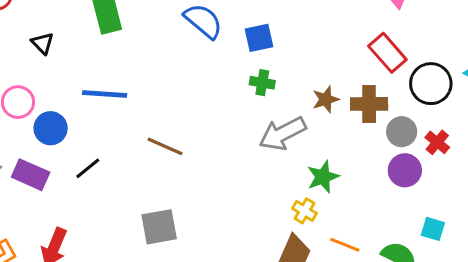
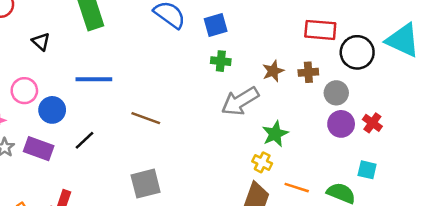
red rectangle: (387, 53) -> (320, 30), turned -40
brown cross: (369, 104) -> (308, 72), size x0.7
red cross: (437, 142) -> (372, 123), moved

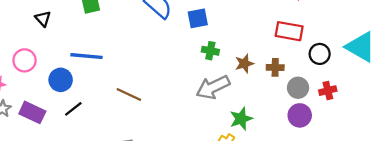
black circle: (357, 52) -> (320, 54), size x0.7
green cross: (221, 61) -> (210, 51), moved
blue circle: (52, 110) -> (61, 80), moved
red cross: (372, 123) -> (328, 91), moved, turned 35

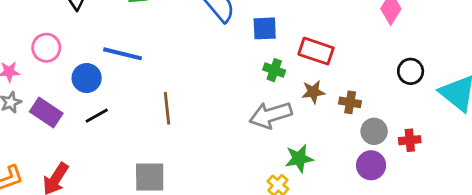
red rectangle: (289, 31) -> (316, 51), moved
black circle: (320, 54) -> (411, 71), moved
brown line: (129, 94) -> (167, 108), turned 50

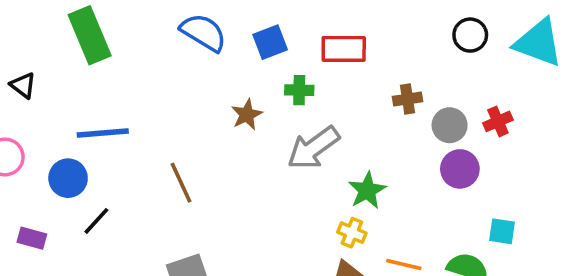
brown star: (313, 92) -> (247, 115), moved
purple rectangle: (46, 113) -> (32, 238), size x0.7

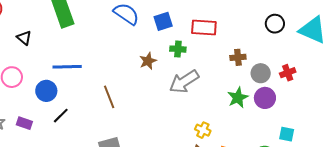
green star: (367, 190) -> (238, 98), moved

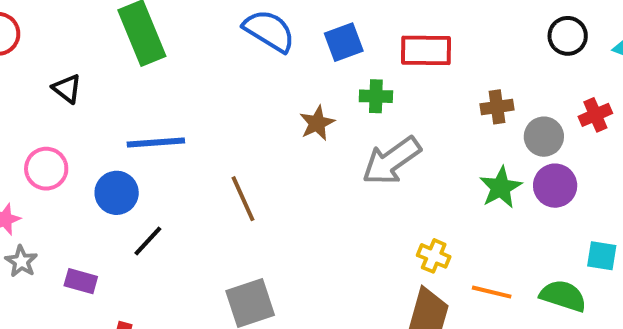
red cross: (288, 73) -> (595, 115), moved
purple rectangle: (24, 123) -> (81, 281), moved

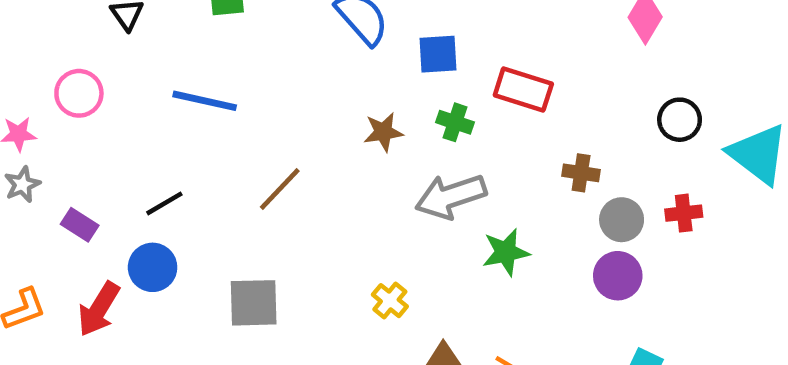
green star: (501, 187) -> (506, 252), moved
blue circle: (117, 193) -> (153, 267), moved
brown line: (243, 199) -> (280, 189), turned 51
yellow cross: (434, 256) -> (390, 301), moved

